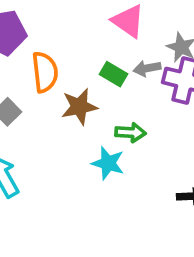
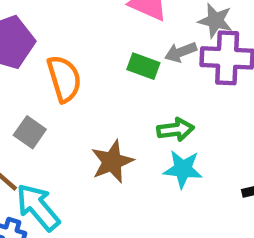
brown star: (79, 107) -> (112, 162), moved
cyan star: (108, 163) -> (183, 169), moved

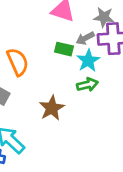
cyan star: (183, 169) -> (88, 61), moved, turned -30

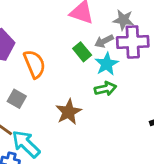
green rectangle: (64, 49) -> (82, 52), turned 36

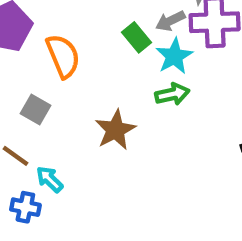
cyan arrow: (26, 144) -> (50, 179), size x0.6

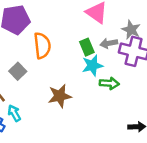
cyan star: (174, 56) -> (92, 65), moved
green arrow: (172, 94) -> (109, 83), moved

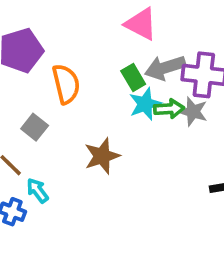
gray star: (131, 30) -> (193, 112), moved
gray arrow: (109, 43) -> (165, 68), size x1.5
green arrow: (109, 83) -> (169, 109), moved

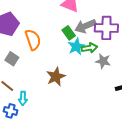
gray star: (193, 112) -> (103, 61), moved
gray square: (35, 127) -> (12, 59), moved
cyan arrow: (37, 190) -> (23, 98), turned -136

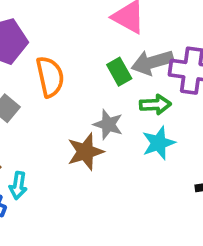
cyan star: (76, 47) -> (159, 143), moved
gray star: (103, 61) -> (108, 124), moved

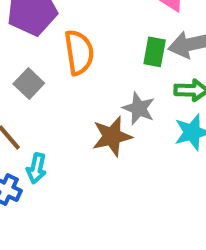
green rectangle: (119, 72) -> (155, 52), turned 36

